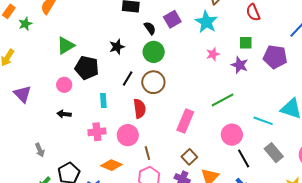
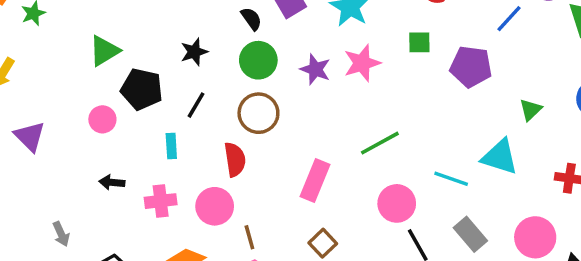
pink star: (213, 54) -> (362, 63), size x1.5
purple star: (240, 65) -> (315, 69), moved
black line: (128, 79) -> (196, 105), moved
black arrow: (64, 114) -> (112, 182), moved

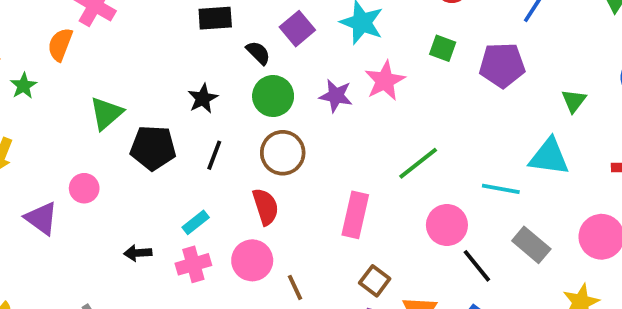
green square: (419, 42) -> (443, 48), turned 30
pink circle: (102, 119) -> (84, 188), moved
cyan rectangle: (171, 146) -> (196, 222), moved, turned 65

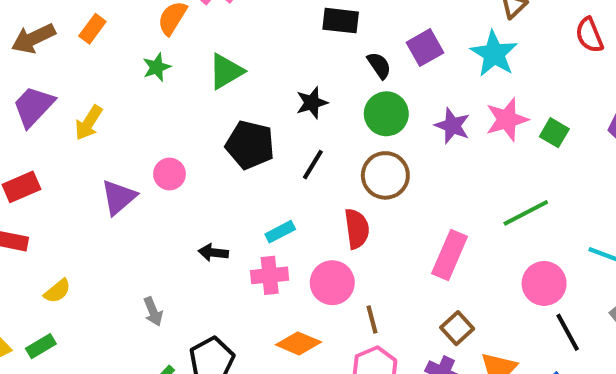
green square: (443, 48) -> (554, 133), moved
green star: (23, 86) -> (157, 67), moved
green triangle: (106, 113) -> (226, 71), moved
purple triangle: (41, 218) -> (119, 197), turned 33

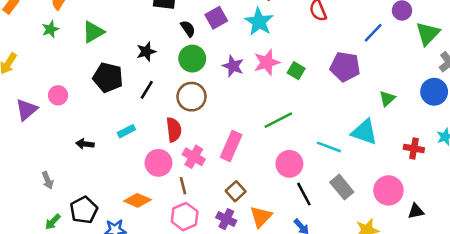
pink cross: (270, 275) -> (194, 157), moved, turned 35

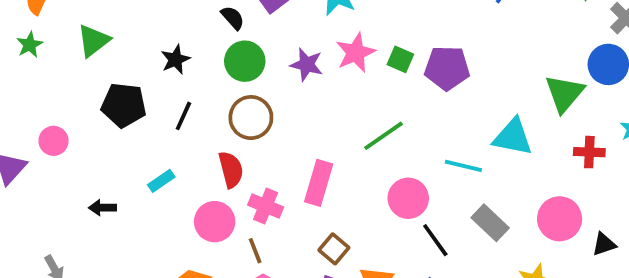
purple pentagon: (345, 67) -> (447, 68), moved
green triangle: (387, 99) -> (564, 93), moved, size x1.6

